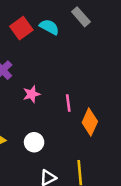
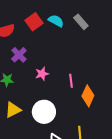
gray rectangle: (81, 17) -> (81, 22), moved
white circle: (34, 142) -> (44, 112), size x1.5

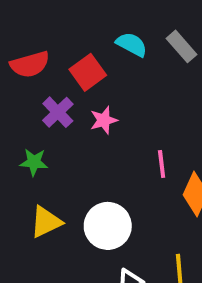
red square: (34, 22) -> (88, 72), moved
pink star: (42, 74) -> (104, 120), moved

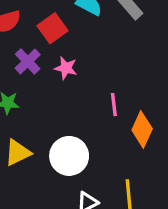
pink star: (104, 120) -> (66, 68), turned 30

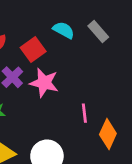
pink star: (66, 68) -> (44, 83), size x1.5

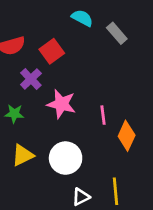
cyan semicircle: (64, 30) -> (82, 18), moved
pink star: (44, 83) -> (61, 104), moved

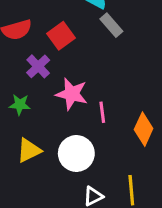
gray rectangle: (117, 33) -> (111, 25), moved
pink line: (103, 115) -> (102, 112), moved

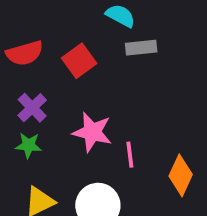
gray rectangle: (111, 25) -> (141, 48), turned -55
purple cross: (38, 66) -> (32, 108), moved

